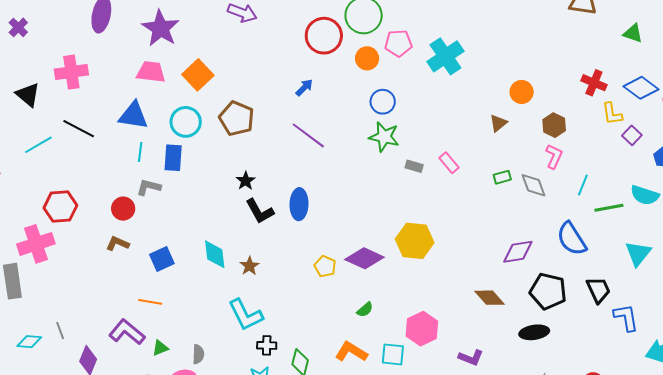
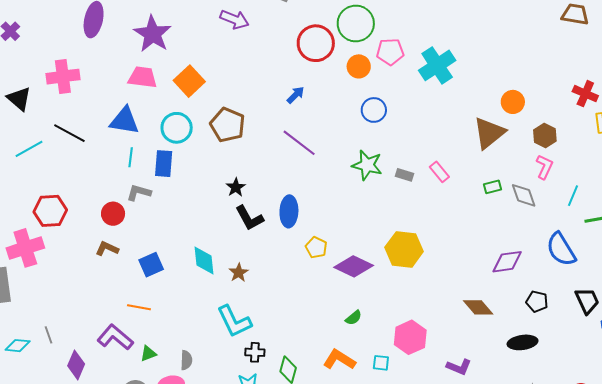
brown triangle: (498, 123) -> (489, 133), size x1.8
green star: (384, 137) -> (367, 165), moved
yellow pentagon: (325, 266) -> (316, 248), moved
black pentagon: (548, 291) -> (537, 302), size x0.6
cyan square: (393, 354) -> (381, 363), size x0.7

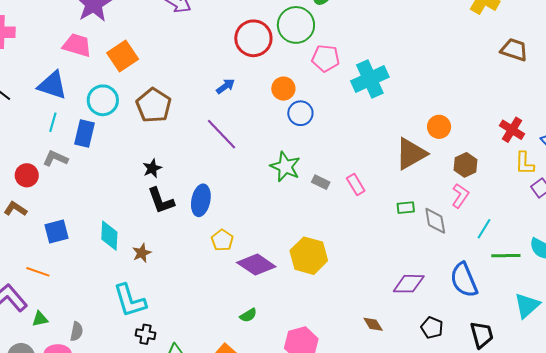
orange circle: (359, 66) -> (283, 89), moved
brown diamond: (478, 307) -> (373, 324), size x0.7

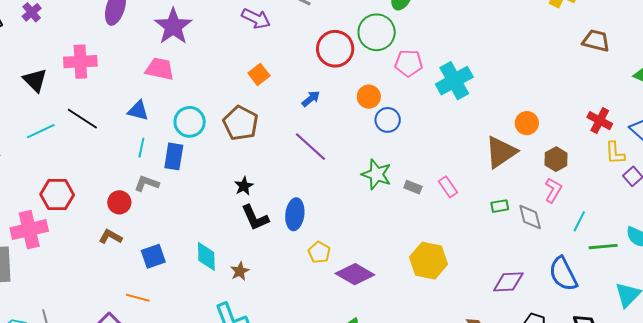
orange square: (123, 56) -> (259, 74), moved, size x0.7
blue triangle: (52, 85) -> (138, 111), size x0.7
yellow hexagon: (309, 256) -> (429, 261), moved

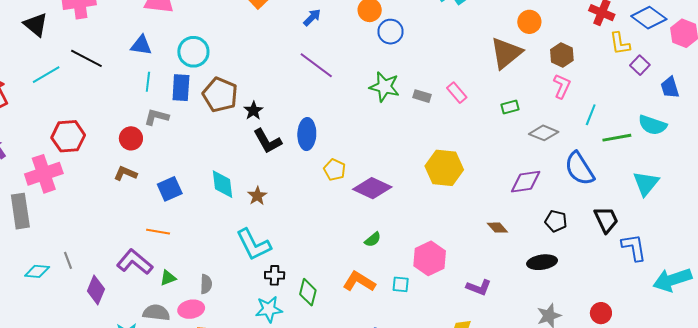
brown pentagon: (241, 123) -> (220, 95), moved
gray diamond: (530, 217) -> (544, 133), moved, turned -48

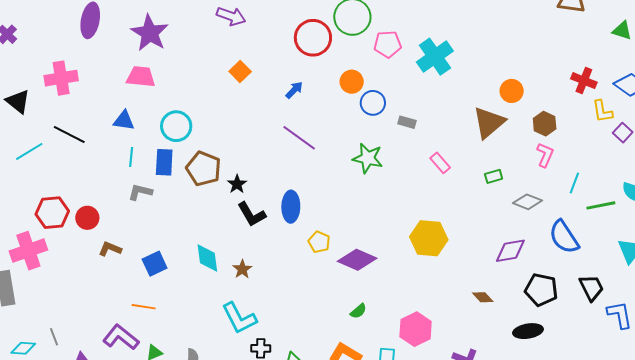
gray rectangle: (422, 96) -> (407, 122), moved
red circle: (131, 138) -> (87, 218), moved
black pentagon: (556, 221) -> (541, 290), size x1.5

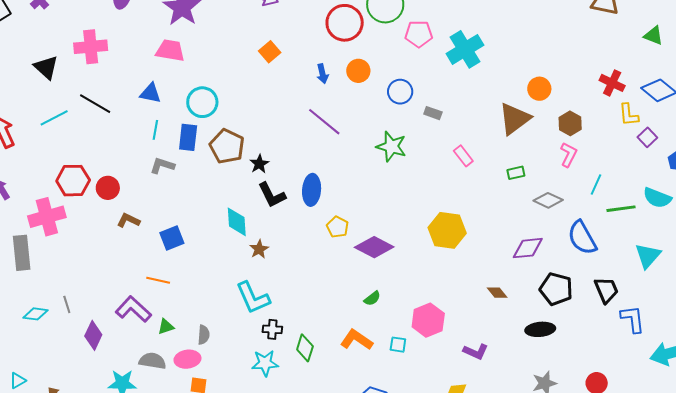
orange circle: (352, 82) -> (358, 71), moved
blue arrow: (294, 90) -> (322, 74), turned 120
cyan diamond: (207, 258) -> (237, 222), moved

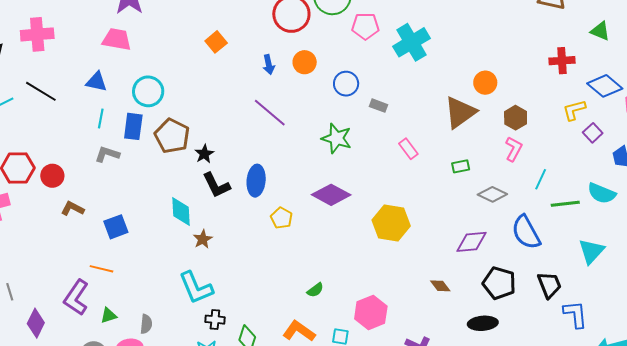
red cross: (612, 83) -> (562, 61), moved, turned -30
yellow L-shape: (629, 115) -> (574, 110), turned 80
purple diamond: (374, 247) -> (331, 195), moved
purple L-shape: (133, 309) -> (76, 297), turned -99

